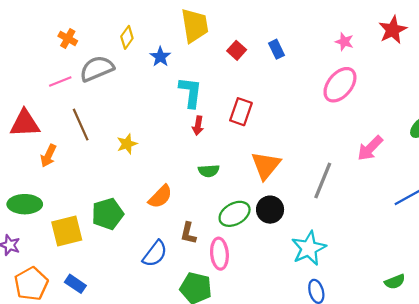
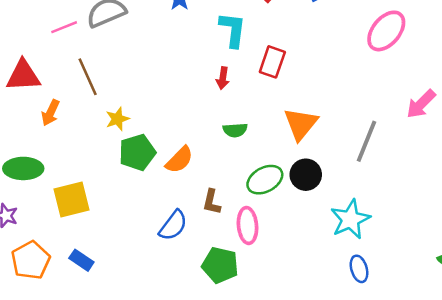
cyan L-shape: (190, 92) -> (233, 30), moved
yellow star: (127, 144) -> (117, 119), moved
green pentagon: (108, 214) -> (137, 152), moved

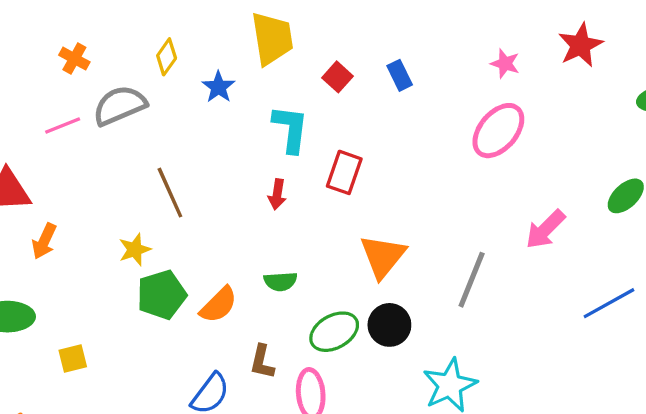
brown line: (88, 77) -> (170, 193), moved
green semicircle: (235, 130) -> (281, 281), moved
yellow square: (72, 199) -> (73, 358), size x0.6

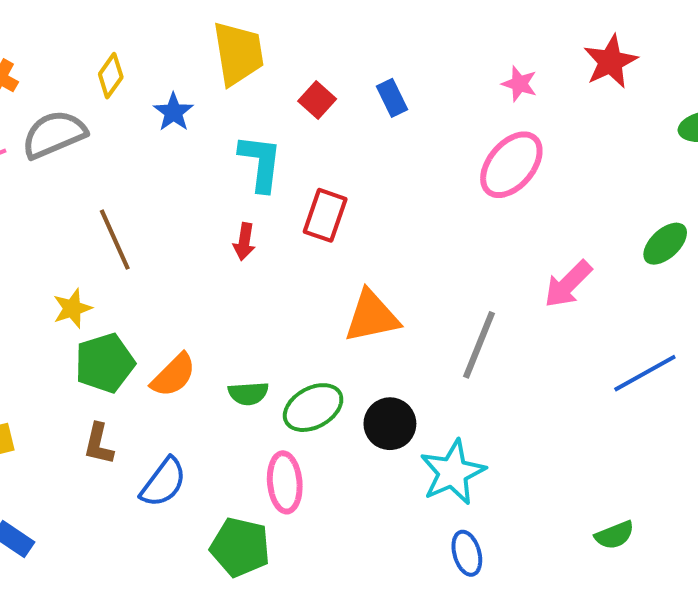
orange triangle: (383, 256) -> (372, 316), turned 39
green semicircle: (281, 281) -> (248, 393), moved
black circle: (389, 325) -> (390, 424), moved
brown L-shape: (262, 362) -> (99, 444), moved

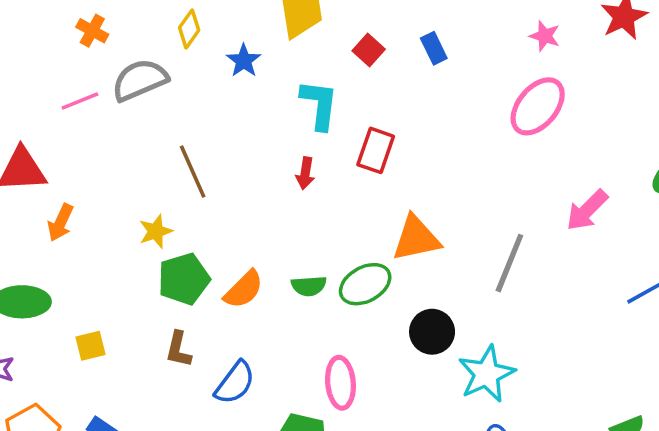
green semicircle: (248, 393) -> (309, 286), moved
green ellipse: (313, 408) -> (365, 284), moved

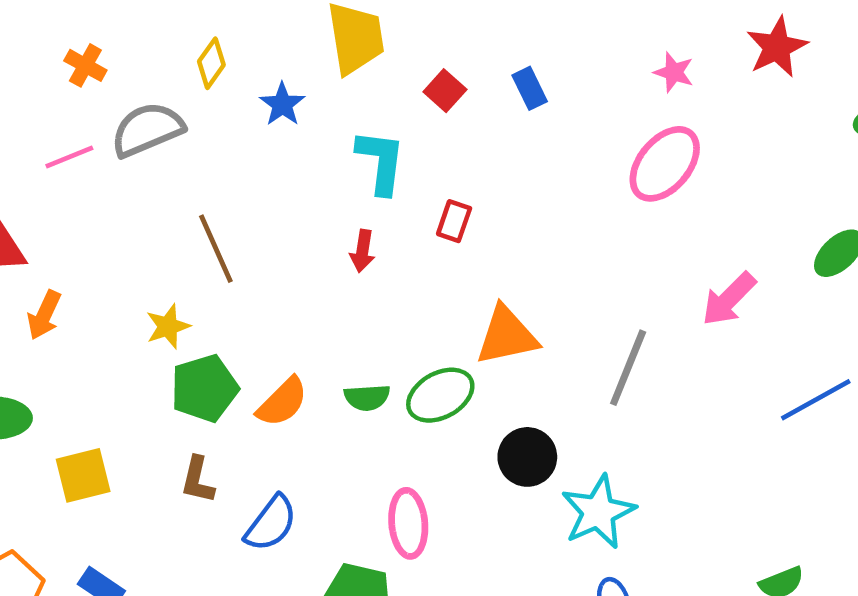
red rectangle: (376, 150) -> (454, 221), size x0.7
yellow square: (91, 346) -> (83, 475), size x1.4

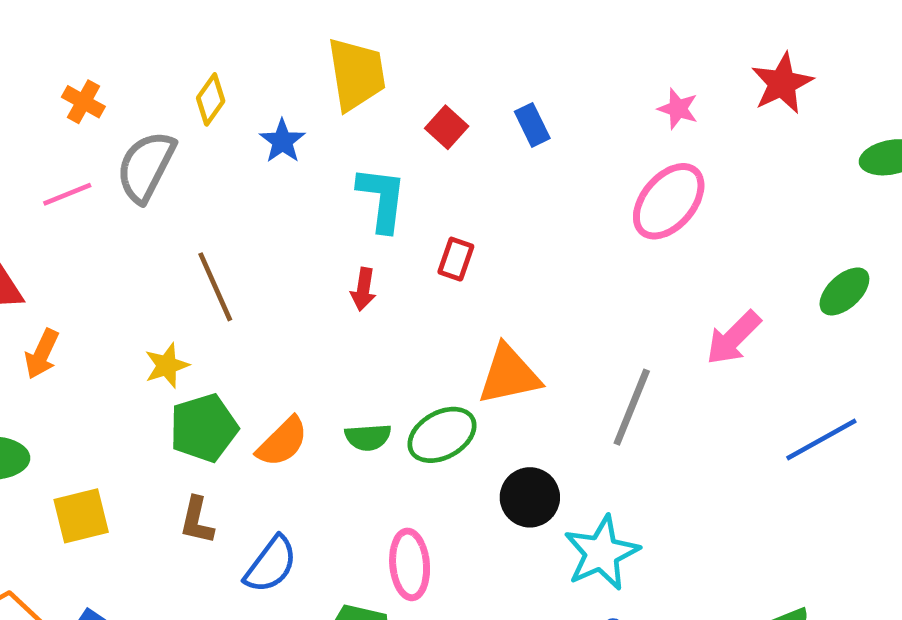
gray semicircle: (147, 130) -> (146, 167), turned -40

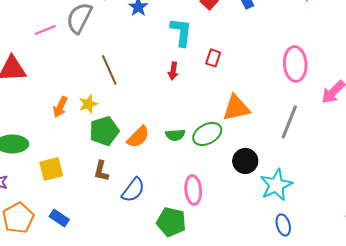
pink ellipse: (669, 201) -> (295, 64), moved, turned -44
orange arrow: (42, 354) -> (60, 107), moved

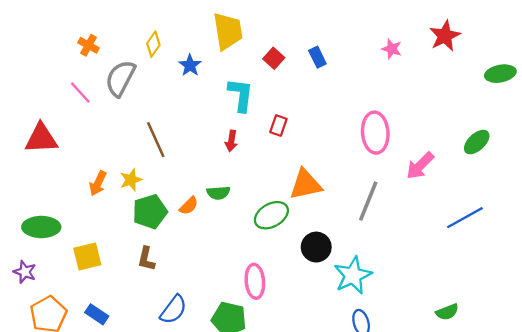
pink line: (45, 30) -> (80, 92), turned 70
green semicircle: (175, 135) -> (218, 193), moved
orange semicircle: (138, 137) -> (189, 206), moved, size x0.7
blue semicircle: (133, 190) -> (173, 310), moved

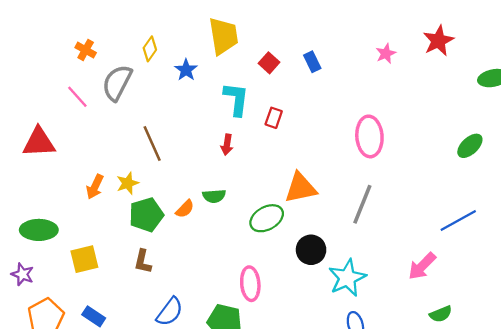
pink star: (392, 49) -> (386, 54), turned 30
red rectangle: (278, 126) -> (274, 118), moved
pink arrow: (420, 166) -> (422, 266), moved

